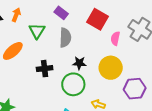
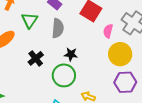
yellow circle: (111, 68) -> (120, 54), moved
black cross: (45, 69) -> (36, 58), turned -35

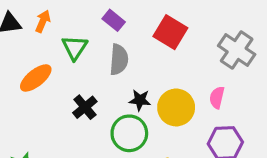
pink semicircle: (108, 31) -> (217, 97), moved
yellow circle: (120, 54) -> (176, 107), moved

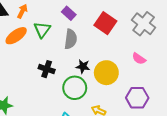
gray cross: (237, 50) -> (144, 24), moved
orange ellipse: (36, 78) -> (16, 36), moved
pink semicircle: (217, 97) -> (139, 59), moved, turned -72
black cross: (85, 107) -> (47, 69), turned -35

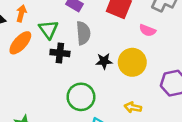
pink semicircle: (139, 59) -> (147, 30), moved
black cross: (47, 69) -> (60, 53), moved
green circle: (75, 88) -> (81, 97), moved

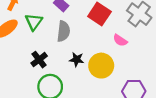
black cross: (60, 53) -> (39, 60), moved, turned 35

